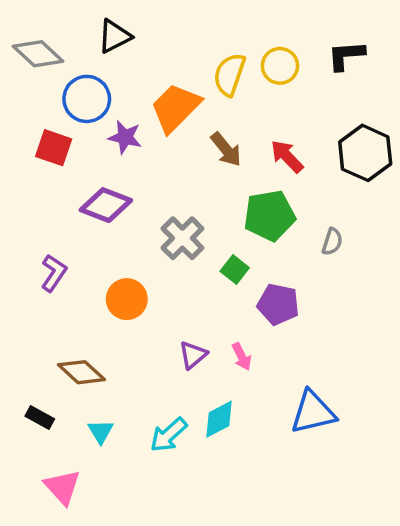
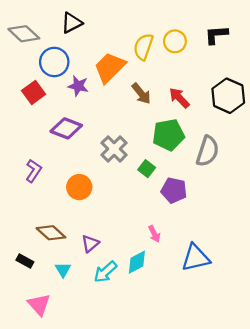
red square: (54, 148) -> (34, 92), turned 35
gray semicircle: (332, 242) -> (208, 151), size x1.8
purple triangle: (193, 355) -> (90, 244), moved
pink arrow: (242, 357) -> (154, 234), moved

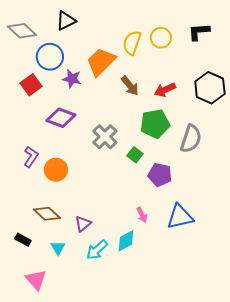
red arrow: (179, 98) -> (165, 90), turned -70
orange circle: (79, 187) -> (56, 170), moved
blue triangle: (196, 258) -> (180, 217), moved

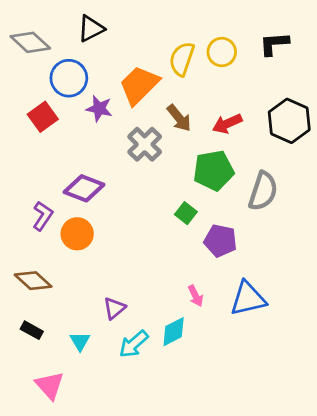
purple diamond: (61, 118) -> (84, 188), moved
gray cross: (105, 137) -> (145, 144), moved
brown diamond: (47, 214) -> (33, 281), moved

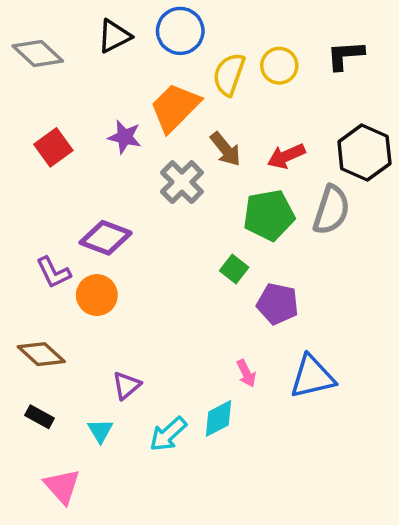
blue circle: (69, 78) -> (180, 31), moved
gray semicircle: (263, 191) -> (331, 210), moved
purple L-shape: (43, 216) -> (53, 272), turned 120
purple triangle: (114, 308) -> (126, 385), moved

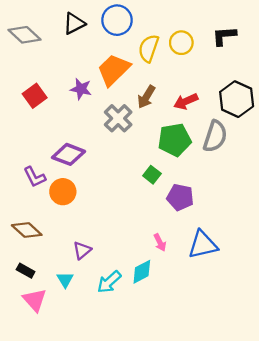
brown arrow: (225, 149) -> (146, 97), turned 70
pink triangle: (62, 486) -> (35, 300), moved

